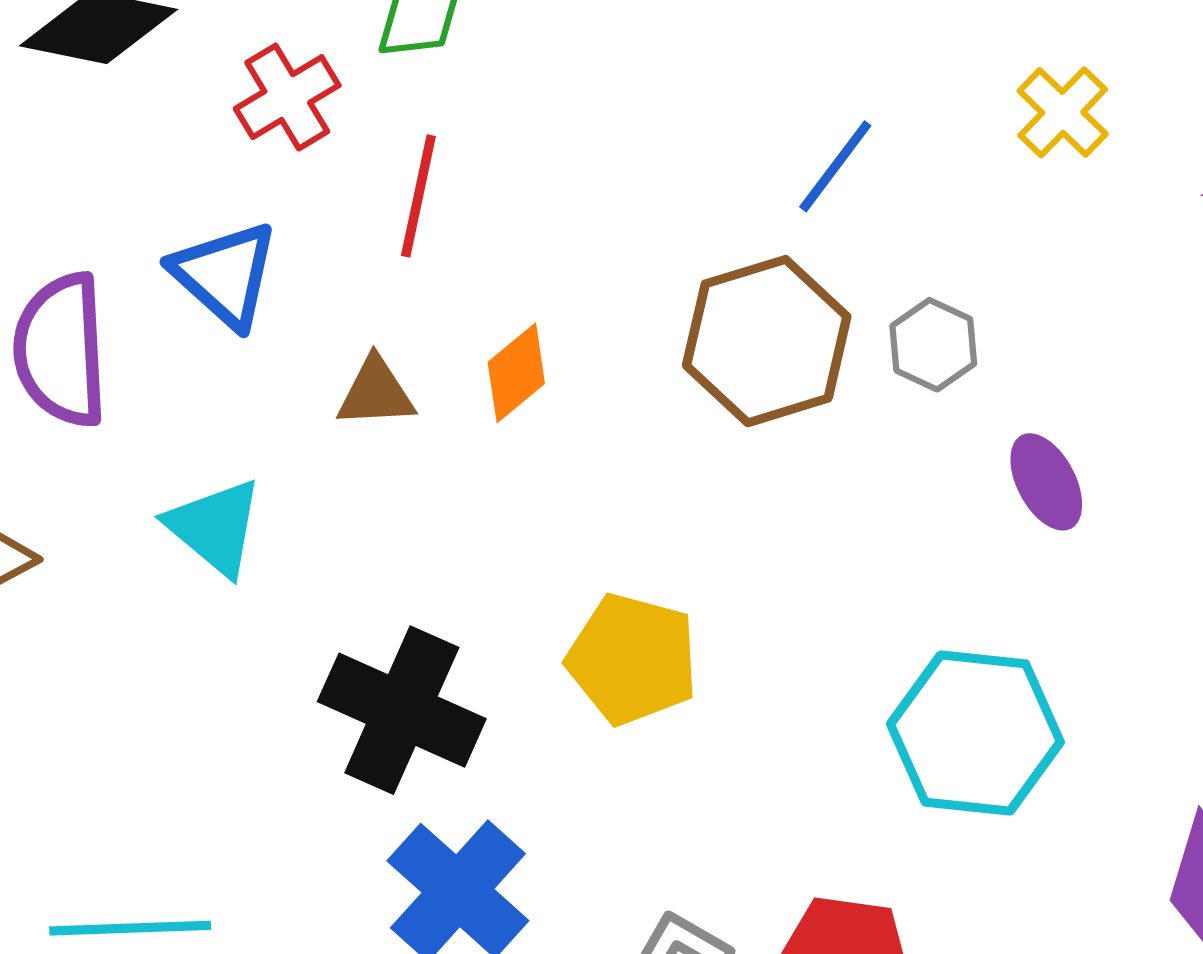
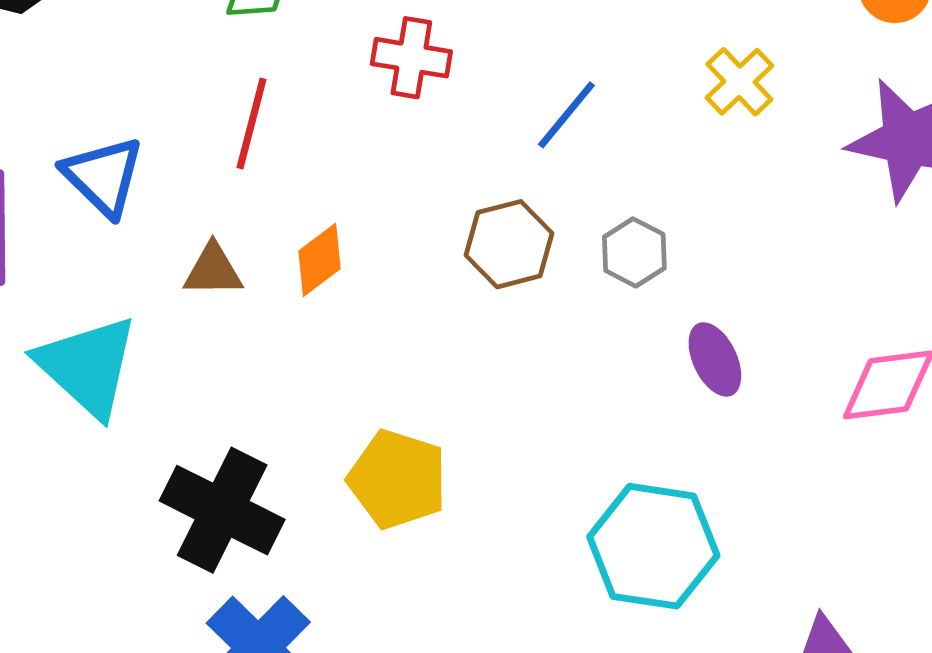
red cross: (287, 97) -> (411, 58), moved, turned 38
brown hexagon: (767, 341) -> (509, 244), size x0.7
cyan triangle: (215, 527) -> (87, 366), size x1.4

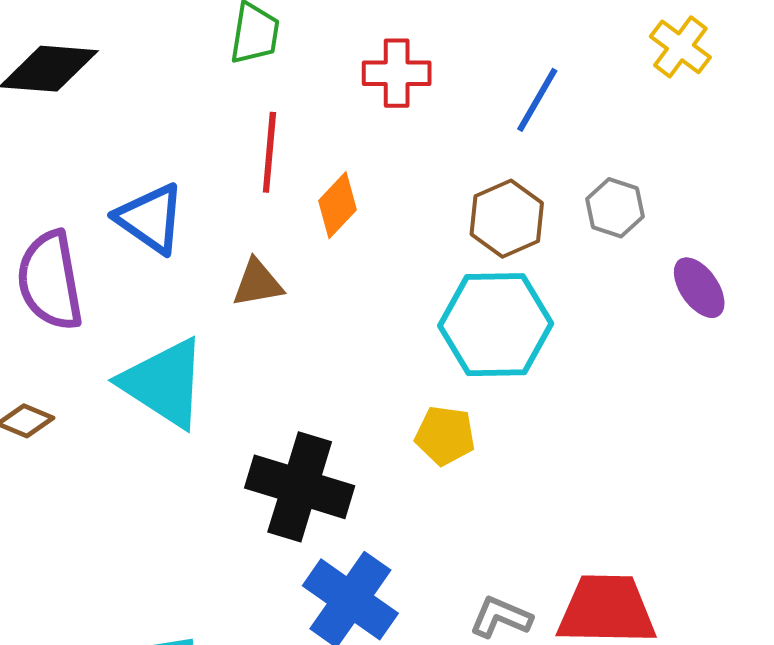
orange diamond: (319, 260) -> (338, 205), moved
yellow pentagon: (398, 479) -> (445, 435), size x0.7
cyan hexagon: (653, 546) -> (496, 325), moved

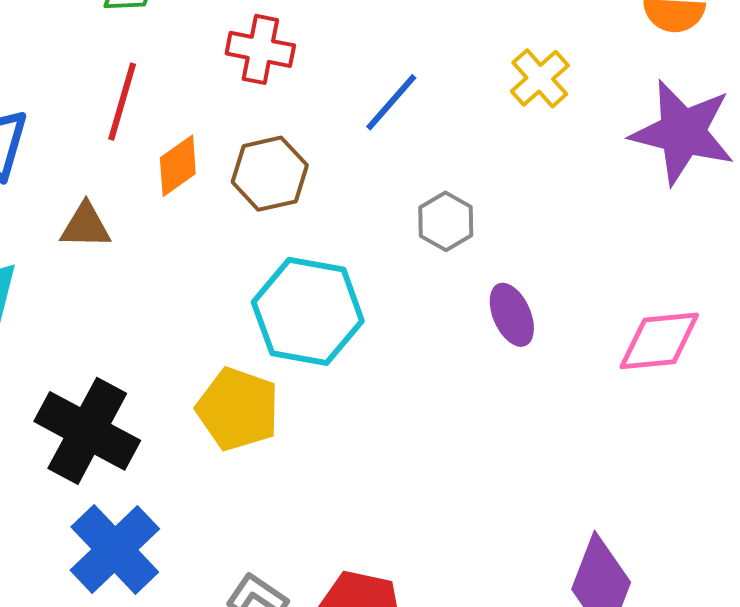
brown hexagon: (507, 219) -> (270, 174), moved
yellow pentagon: (445, 435) -> (238, 409), size x1.4

